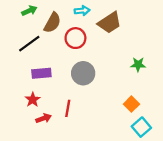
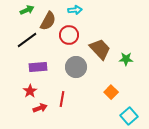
brown trapezoid: (110, 23) -> (100, 49), moved, turned -100
orange square: (131, 104) -> (111, 92), moved

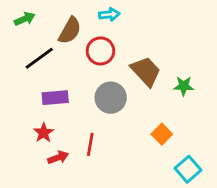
green arrow: (27, 10) -> (25, 19), moved

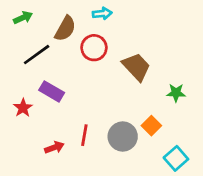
green star: (184, 86) -> (176, 93), moved
purple rectangle: (55, 98) -> (52, 91), turned 35
gray circle: (111, 98) -> (123, 137), moved
red star: (44, 133) -> (23, 108), moved

